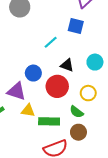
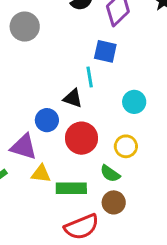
cyan line: (51, 42) -> (90, 77), moved, turned -56
black triangle: (67, 65) -> (73, 98), moved

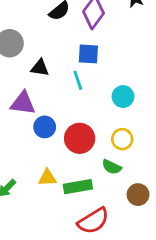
black triangle: (73, 98) -> (40, 68), moved
purple triangle: (24, 147) -> (23, 103), moved
brown circle: (114, 202) -> (138, 195), moved

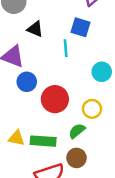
green semicircle: (112, 167) -> (77, 131), turned 102
yellow triangle: (47, 178) -> (17, 138), moved
brown circle: (138, 195) -> (76, 158), moved

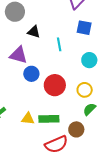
blue square: (80, 27) -> (84, 28), moved
green semicircle: (77, 131) -> (89, 109), moved

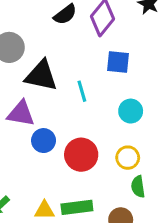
black triangle: (34, 32) -> (41, 76), size x1.6
green semicircle: (89, 109) -> (138, 187), turned -48

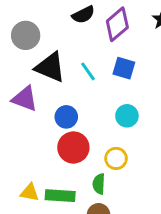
cyan line: (82, 91) -> (88, 71), moved, turned -30
blue circle: (44, 141) -> (66, 117), moved
green semicircle: (138, 187) -> (99, 184), moved

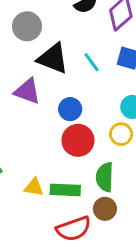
yellow circle: (116, 158) -> (121, 134), moved
green semicircle: (99, 184) -> (105, 177), size x1.4

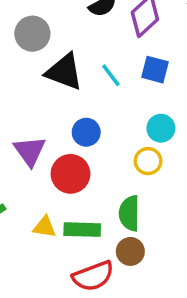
purple triangle: (27, 91) -> (30, 151), moved, turned 36
red circle: (78, 140) -> (71, 174), moved

